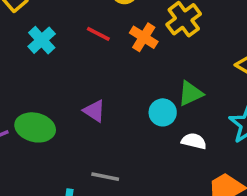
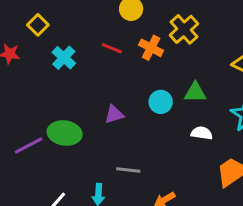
green triangle: (190, 93) -> (195, 93), turned 30
purple triangle: (94, 111) -> (114, 114), turned -45
cyan circle: (163, 112) -> (161, 102), moved

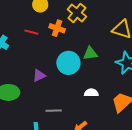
cyan circle: (161, 102) -> (68, 63), size x1.5
white semicircle: (202, 133) -> (91, 93), moved

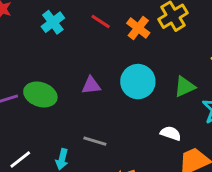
green triangle: (90, 53) -> (185, 87), moved, turned -35
white semicircle: (91, 93) -> (171, 133), moved

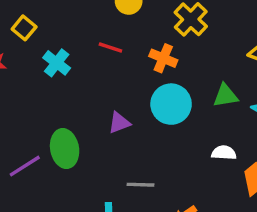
orange cross: (138, 28) -> (163, 58), moved
green triangle: (185, 87) -> (225, 96), turned 30
green ellipse: (40, 94) -> (65, 149), turned 76

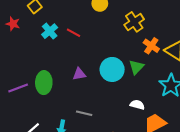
red line: (110, 48) -> (73, 33), moved
orange cross: (163, 58) -> (151, 46), moved
green triangle: (225, 96) -> (136, 67), moved, turned -49

